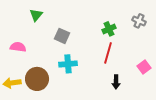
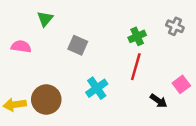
pink semicircle: (18, 47) -> (21, 47), moved
cyan cross: (68, 64) -> (97, 88), moved, turned -30
black arrow: (116, 82) -> (159, 101), moved, turned -56

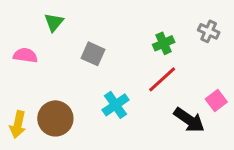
red line: (136, 67) -> (162, 79), turned 32
black arrow: (159, 101) -> (189, 120), size x1.5
yellow arrow: (15, 105) -> (18, 124), turned -70

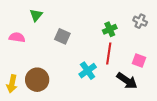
red line: (162, 79) -> (109, 53), turned -40
pink square: (216, 100) -> (139, 61), moved, turned -32
cyan cross: (115, 105) -> (88, 71), moved

